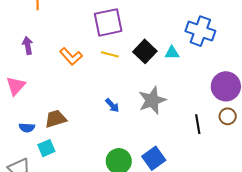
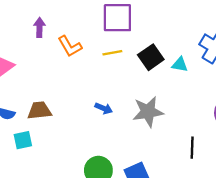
purple arrow: (28, 46) -> (39, 27), moved
yellow line: (110, 54) -> (112, 53), turned -36
blue arrow: (112, 105) -> (104, 108), turned -35

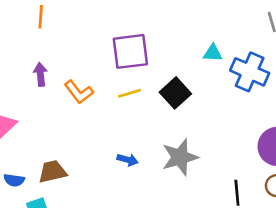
cyan triangle: (180, 65) -> (213, 53), moved

